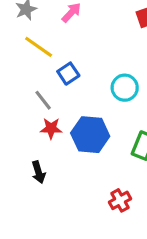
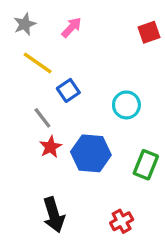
red star: (51, 128) -> (51, 147), turned -30
black arrow: (39, 172) -> (54, 215), moved, size x1.5

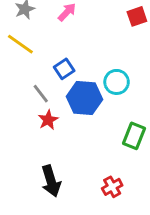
yellow line: (38, 63) -> (20, 44), moved
blue hexagon: (91, 153) -> (84, 98), moved

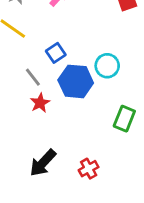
black arrow: (51, 181) -> (43, 163), turned 60
red cross: (112, 187) -> (89, 169), moved

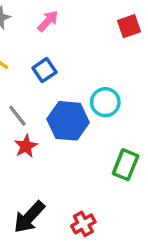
blue square: (56, 53) -> (44, 70), moved

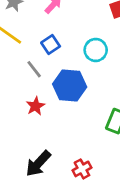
cyan circle: (105, 102) -> (96, 50), moved
gray line: (17, 116) -> (34, 69), moved

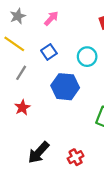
gray line: (34, 69) -> (21, 73), moved, turned 70
red star: (35, 106) -> (22, 107), moved

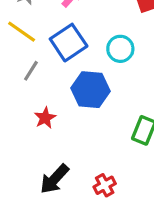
blue square: (49, 52) -> (69, 43), size x1.6
red star: (22, 107) -> (45, 118), moved

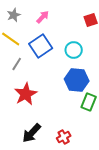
blue hexagon: (91, 90) -> (77, 80), moved
red star: (45, 118) -> (26, 94), size x1.6

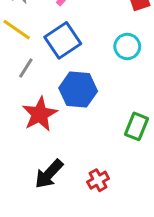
cyan circle: (74, 50) -> (127, 46), moved
blue hexagon: (77, 80) -> (78, 90), moved

